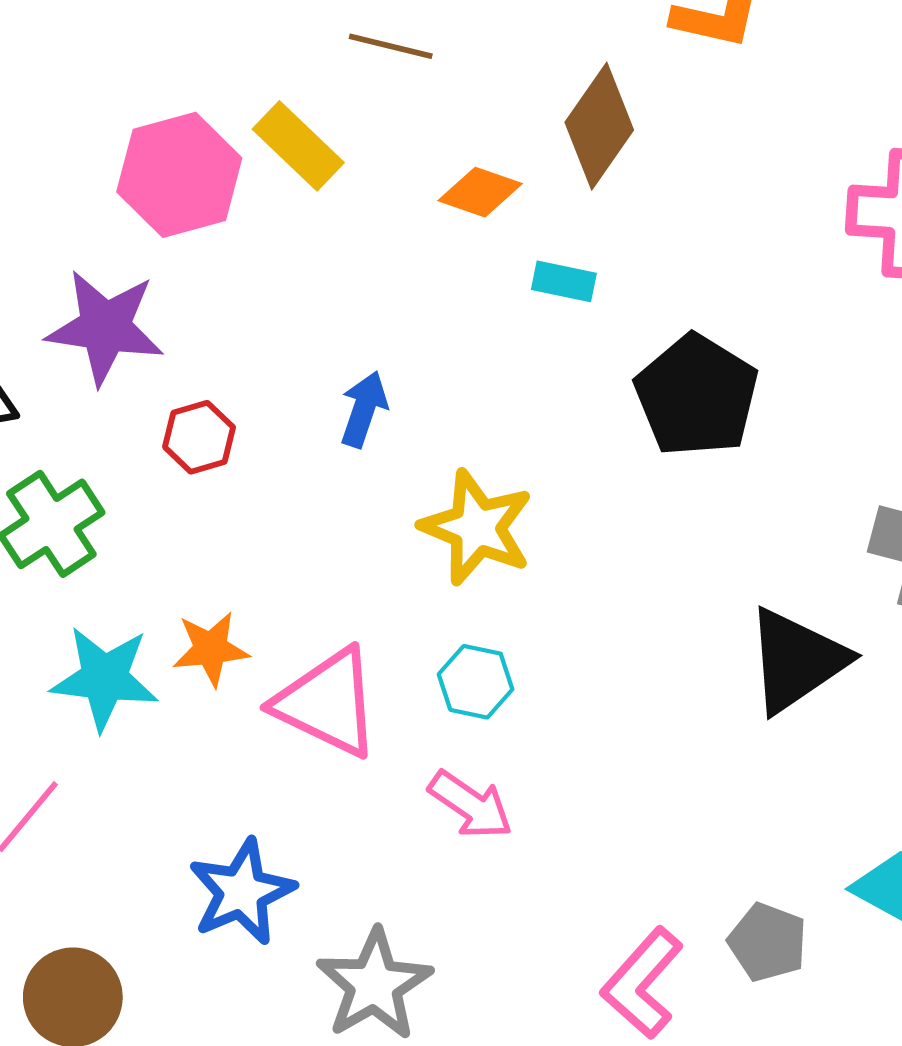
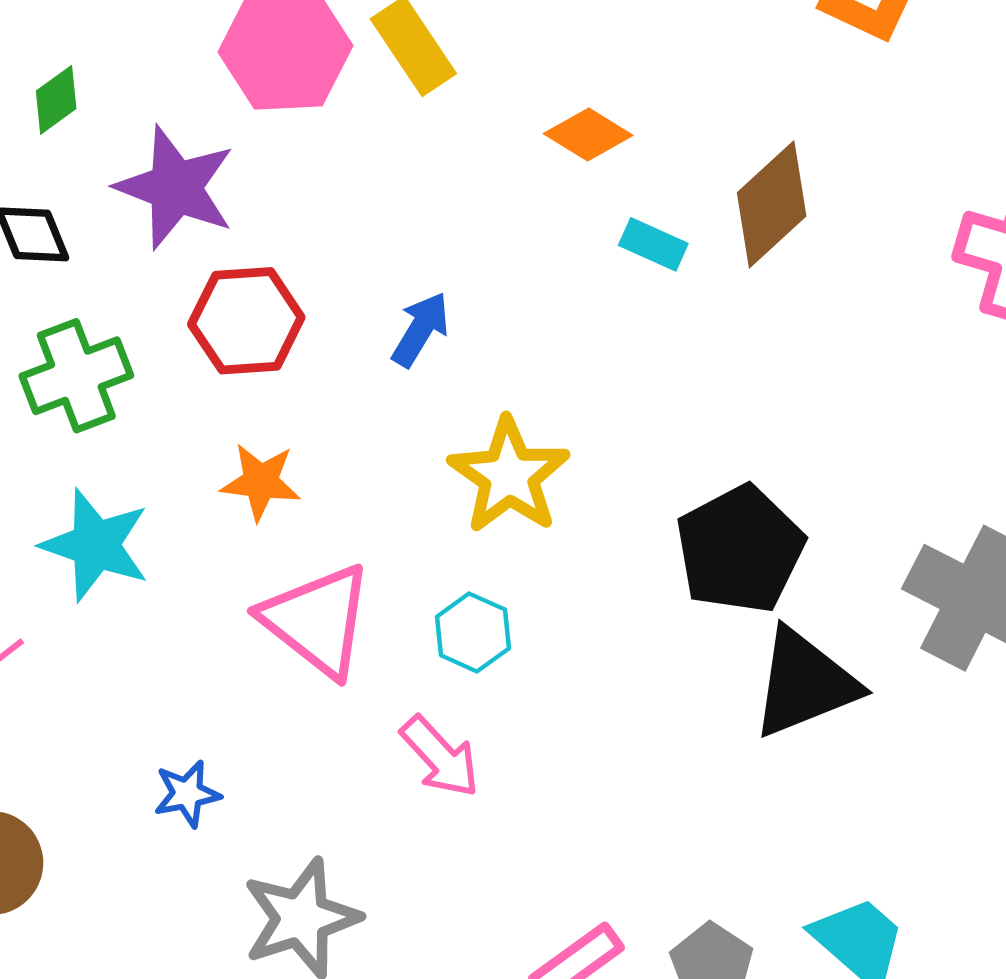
brown diamond: (599, 126) -> (772, 204), moved
black pentagon: (697, 396) -> (740, 549), moved
red hexagon: (199, 437) -> (246, 321), size x1.5
orange star: (211, 649) -> (261, 482), moved
blue star: (242, 892) -> (187, 794), size x0.6

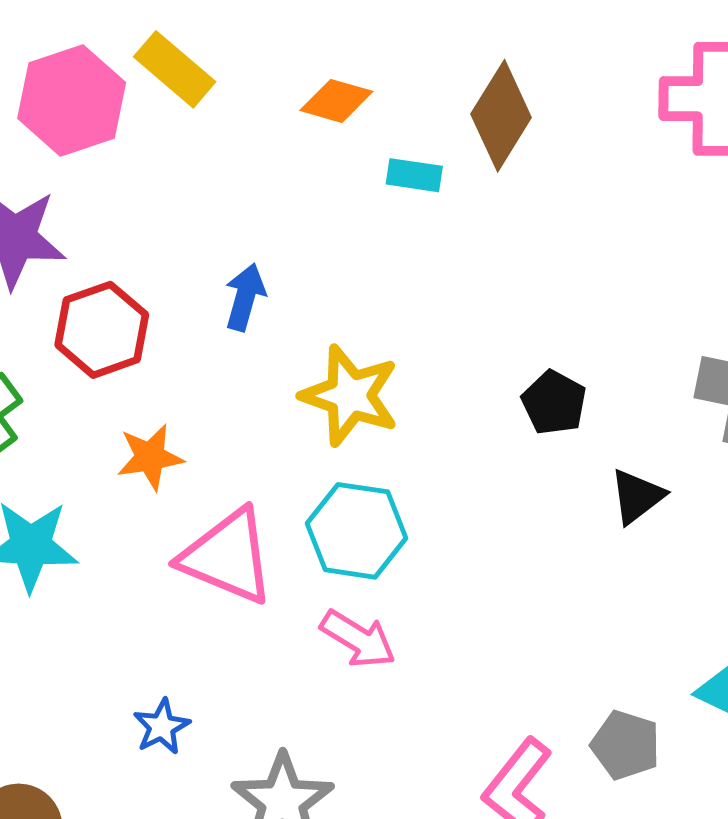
black pentagon: (740, 549) -> (554, 403), size x0.6
cyan hexagon: (473, 632) -> (356, 531), size x1.5
black triangle: (805, 683) -> (637, 496), size x0.6

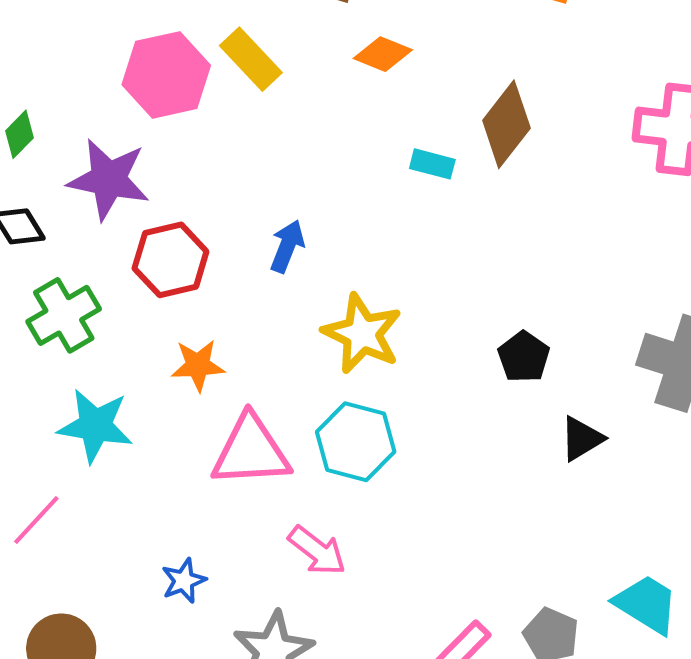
orange diamond: (336, 101) -> (383, 54), moved
pink triangle: (227, 557) -> (251, 451), turned -32
pink arrow: (358, 639) -> (317, 551), moved

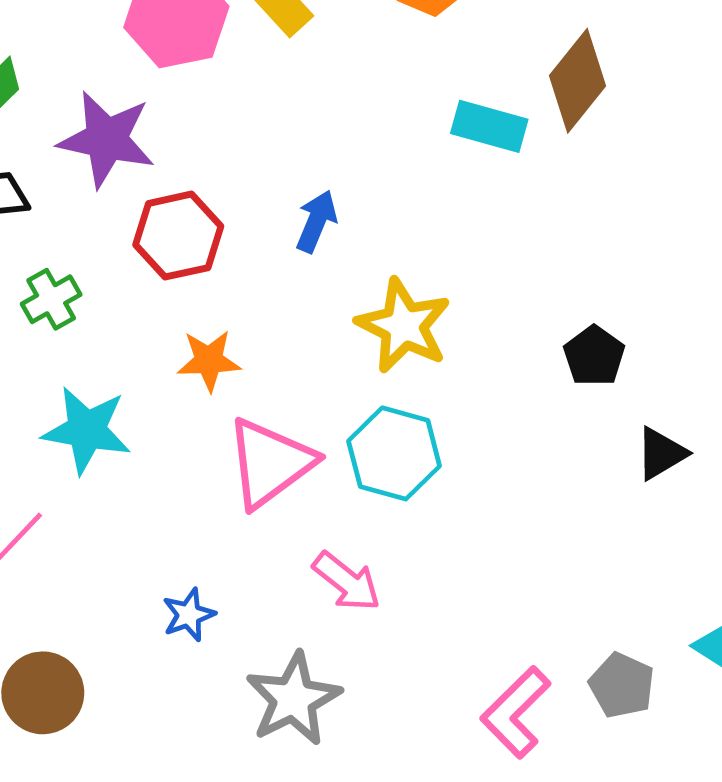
cyan rectangle: (432, 164) -> (489, 126), size x1.4
green cross: (64, 315) -> (51, 299), size x0.7
pink triangle: (251, 451) -> (270, 463), turned -34

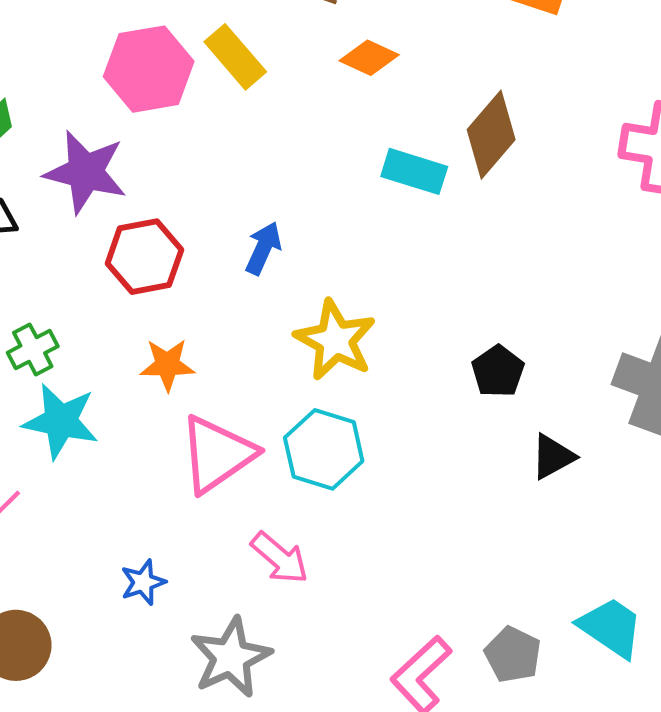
green cross: (51, 299) -> (33, 349), moved

